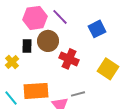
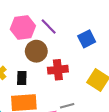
black rectangle: (27, 46) -> (22, 78), moved
red cross: (69, 59) -> (58, 70), turned -30

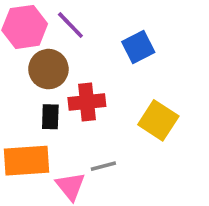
black rectangle: (22, 78) -> (50, 117), moved

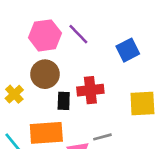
brown circle: (48, 69) -> (45, 74), moved
yellow square: (158, 120) -> (142, 104), turned -36

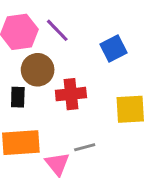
brown circle: (45, 74) -> (38, 70), moved
black rectangle: (64, 101) -> (18, 97), moved

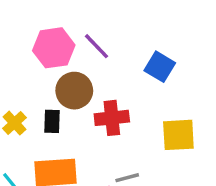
blue square: (114, 49) -> (160, 67), turned -32

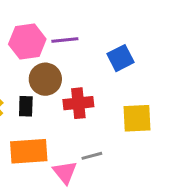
purple line: (96, 46) -> (65, 40), turned -52
blue square: (160, 67) -> (120, 58), turned 32

